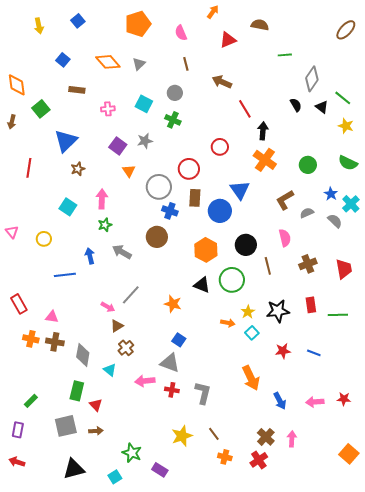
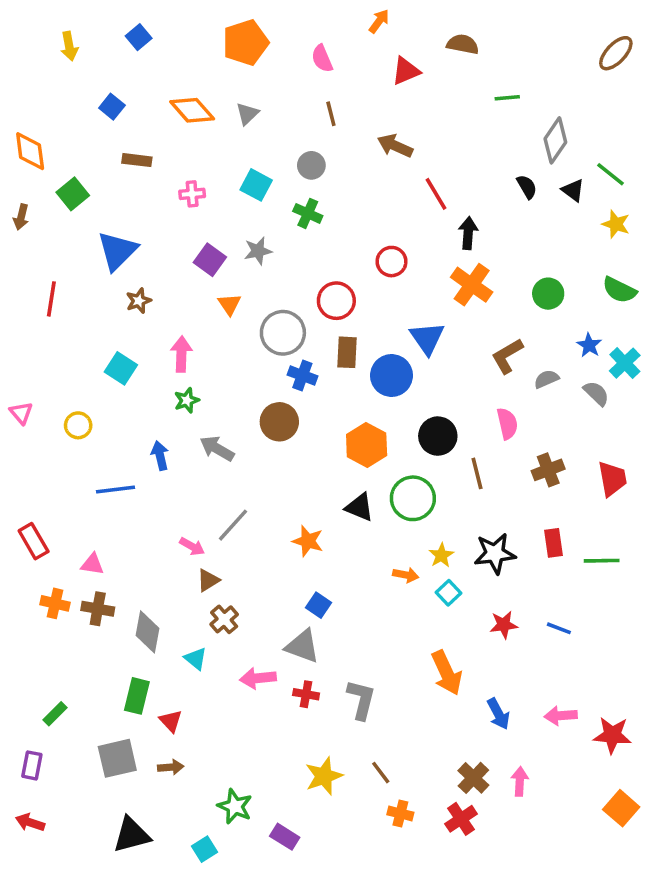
red star: (344, 399) -> (612, 735), moved, size x1.5

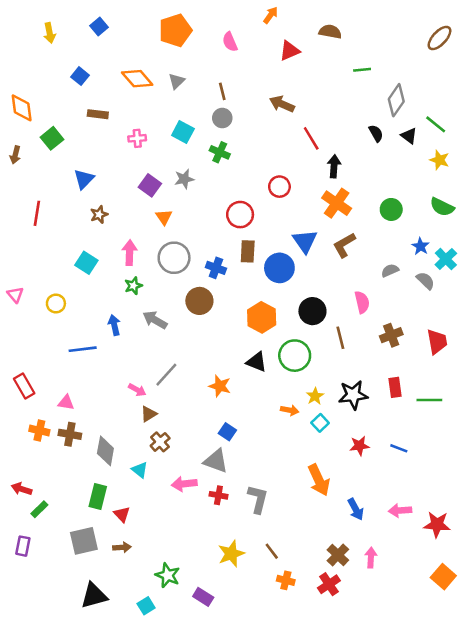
brown line: (331, 114) -> (222, 91), moved
blue triangle: (117, 251) -> (84, 179), size x0.7
gray circle: (283, 333) -> (174, 258), moved
brown L-shape: (507, 356) -> (344, 245), moved
red arrow: (30, 822) -> (22, 489), moved

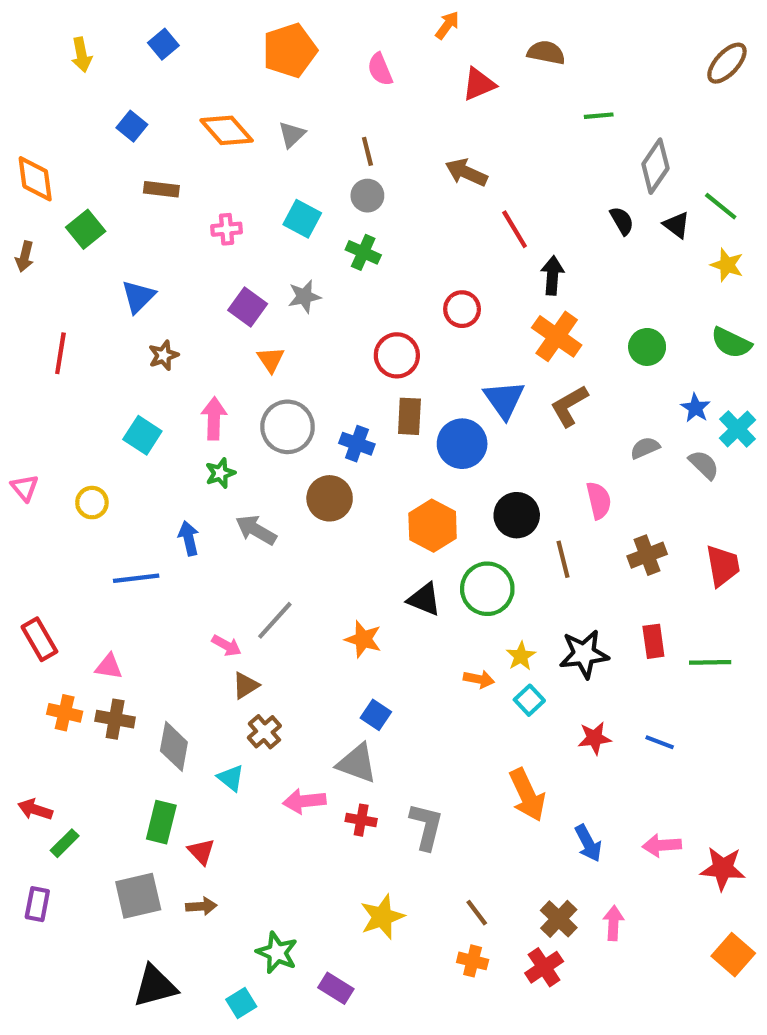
brown line: (272, 551) -> (477, 913), moved

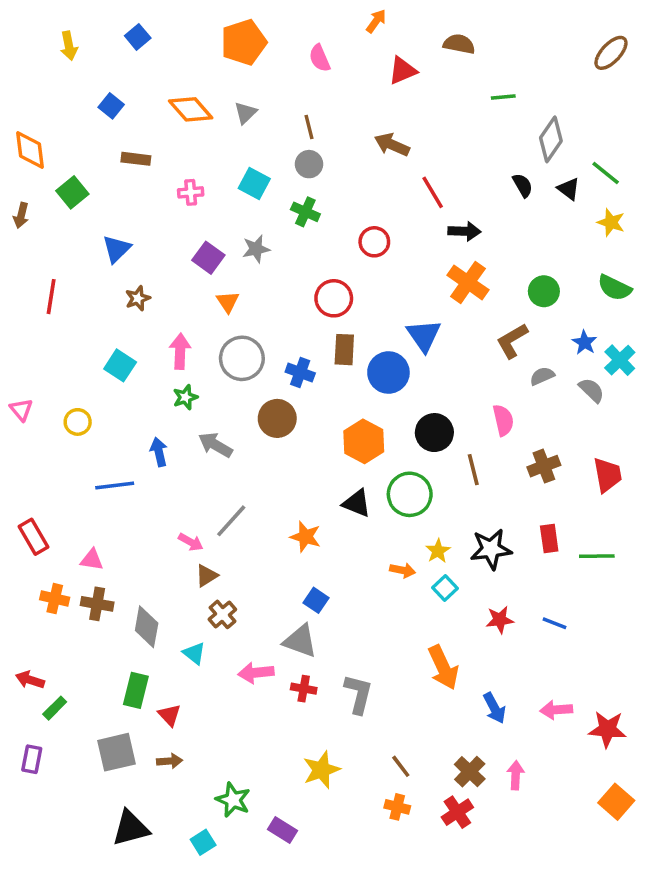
black arrow: (552, 275) -> (464, 231), turned 88
red circle: (462, 309) -> (374, 242), moved
brown L-shape: (569, 406) -> (512, 341), moved

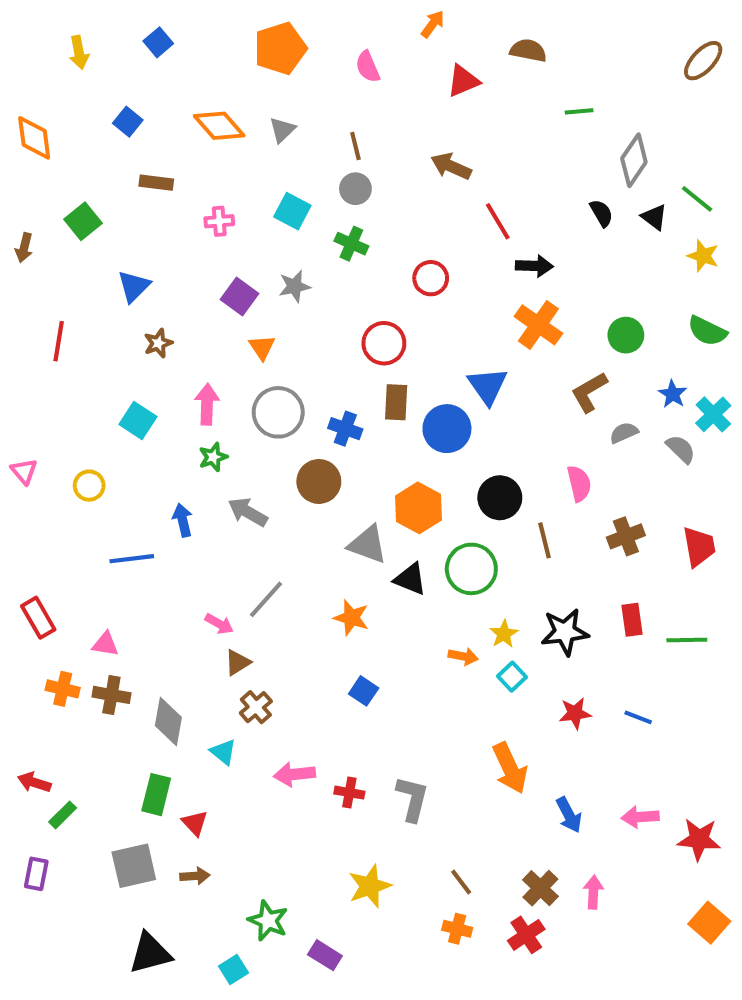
orange diamond: (30, 150) -> (34, 138), moved
gray triangle: (300, 641) -> (368, 545), moved

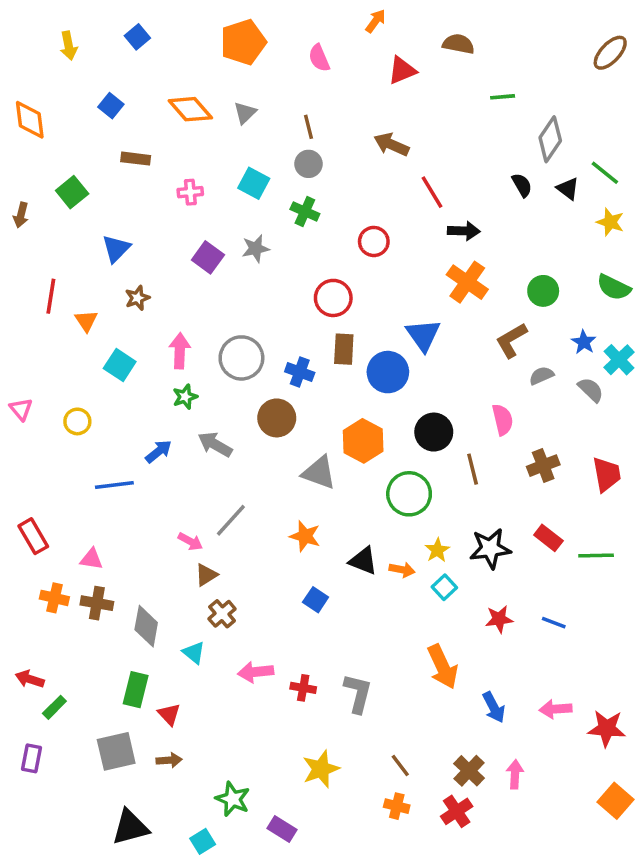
orange triangle: (262, 347) -> (86, 321), moved
blue arrow: (183, 520) -> (159, 451), turned 64
black triangle: (410, 579) -> (363, 561), moved
red rectangle: (632, 620) -> (548, 538), turned -44

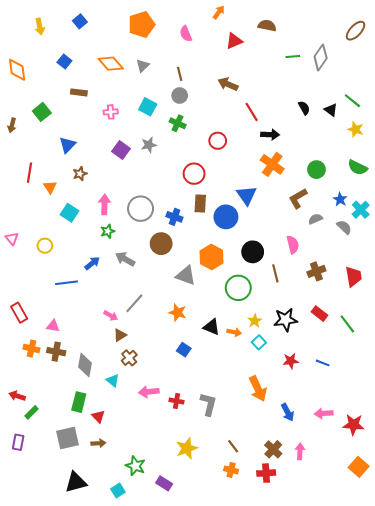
gray diamond: (550, 139) -> (321, 57), moved
green line: (596, 556) -> (347, 324), turned 54
red cross: (457, 811) -> (266, 473), turned 30

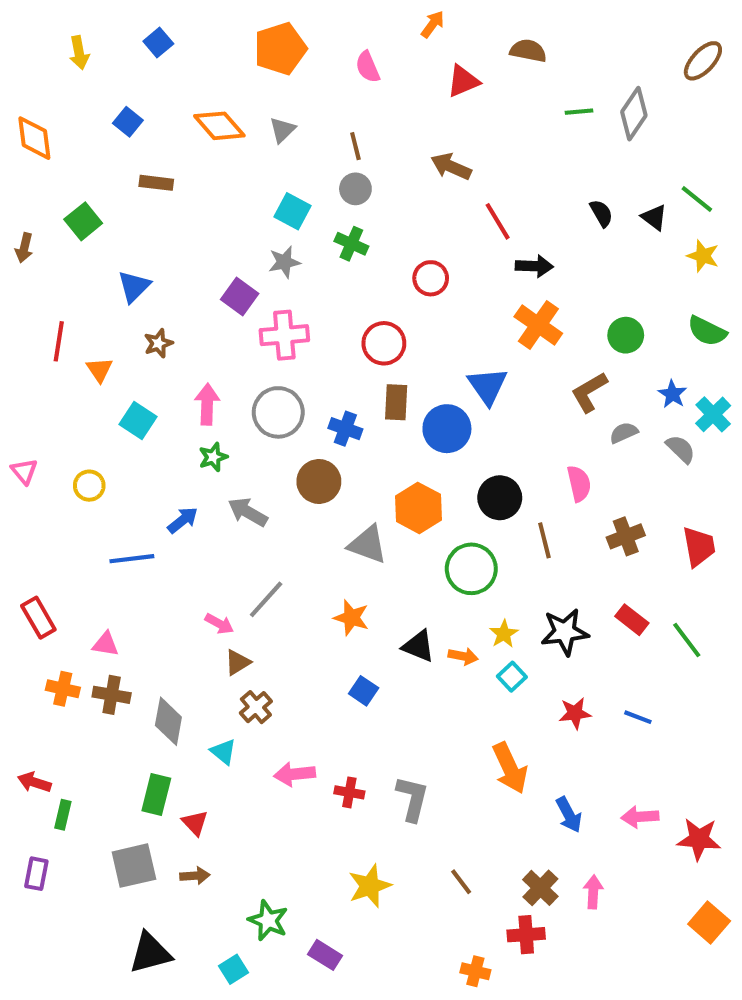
pink cross: (111, 112) -> (284, 335), moved, size x1.6
gray star: (149, 145) -> (284, 262), moved
green rectangle: (31, 412) -> (63, 815), turned -32
orange cross: (231, 470) -> (475, 971), moved

